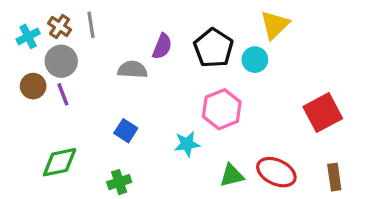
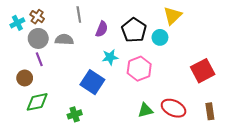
gray line: (91, 25) -> (79, 14), moved
gray semicircle: (132, 70) -> (64, 39), moved
brown circle: (33, 86) -> (25, 78), moved
blue square: (126, 131) -> (92, 82), moved, size x1.6
cyan star: (187, 144) -> (110, 57), moved

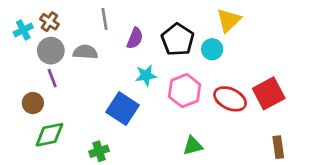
red ellipse: (174, 108) -> (230, 99), moved

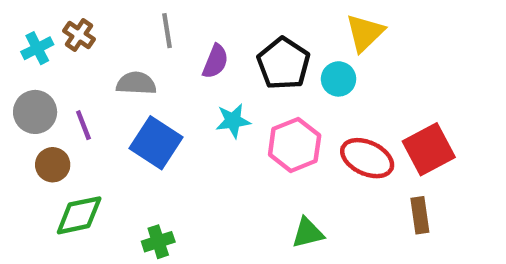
gray circle: (51, 51) -> (35, 112), moved
blue square: (123, 109) -> (156, 143), moved
brown rectangle: (278, 147) -> (420, 215), moved

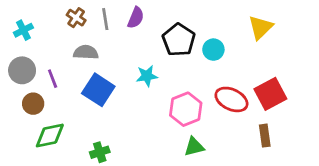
yellow triangle: (365, 33) -> (261, 27), moved
brown cross: (79, 35) -> (76, 18), moved
purple semicircle: (215, 61) -> (136, 18), moved
pink hexagon: (295, 145) -> (186, 109), moved

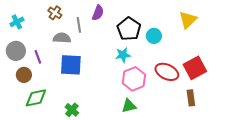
gray line: (105, 19) -> (79, 25), moved
cyan star: (147, 76) -> (123, 55), moved
blue square: (98, 90) -> (71, 65), turned -30
green triangle: (194, 147) -> (129, 106), moved
green cross: (100, 152) -> (72, 110), turned -32

